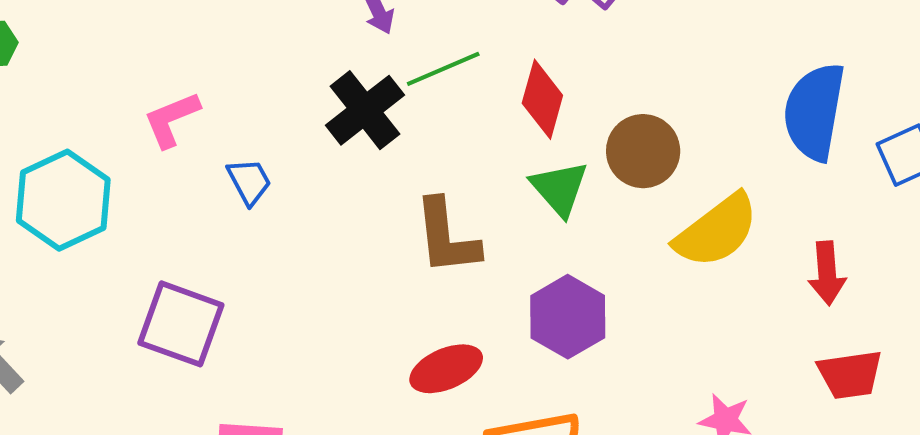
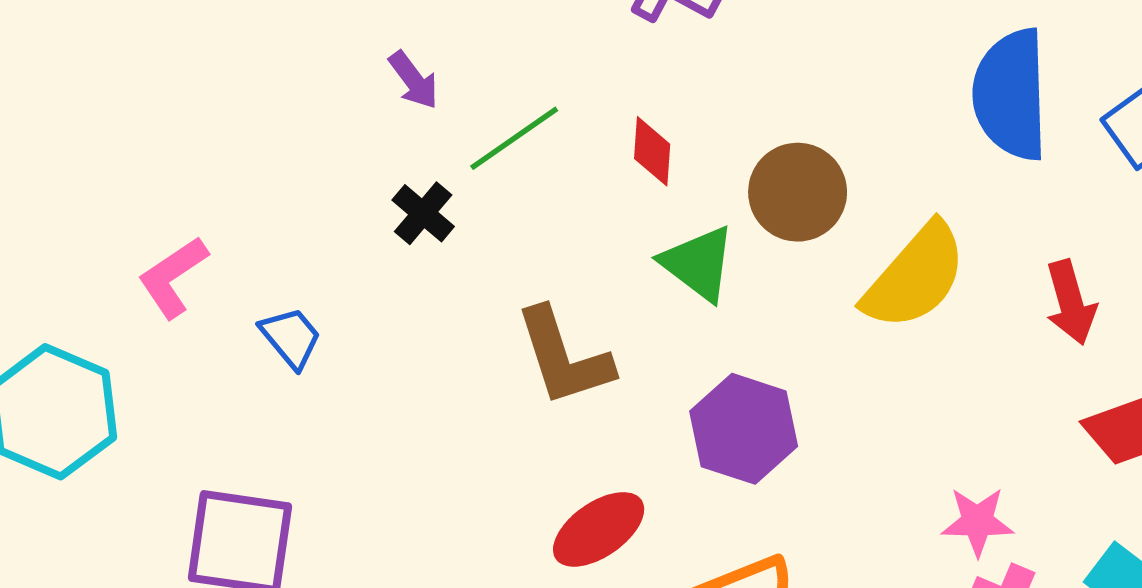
red diamond: (542, 99) -> (652, 151), size x0.7
black cross: (365, 110) -> (423, 213), size x0.6

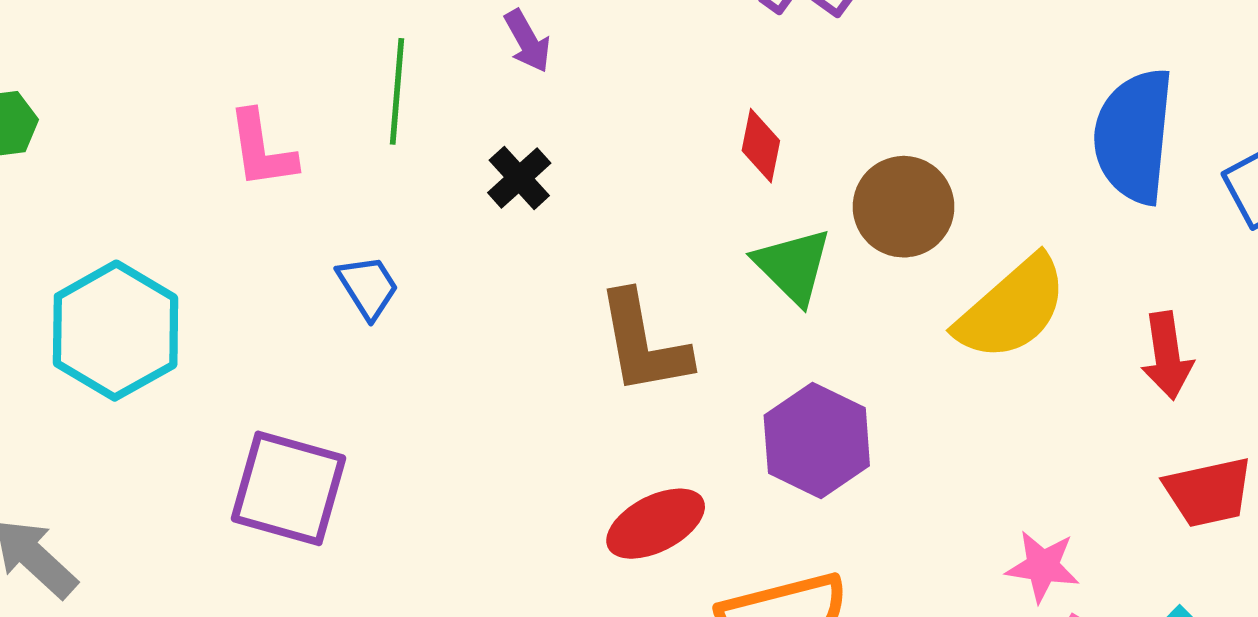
green line: (514, 138) -> (397, 91), moved, turned -58
pink L-shape: (173, 277) -> (262, 150), moved, turned -72

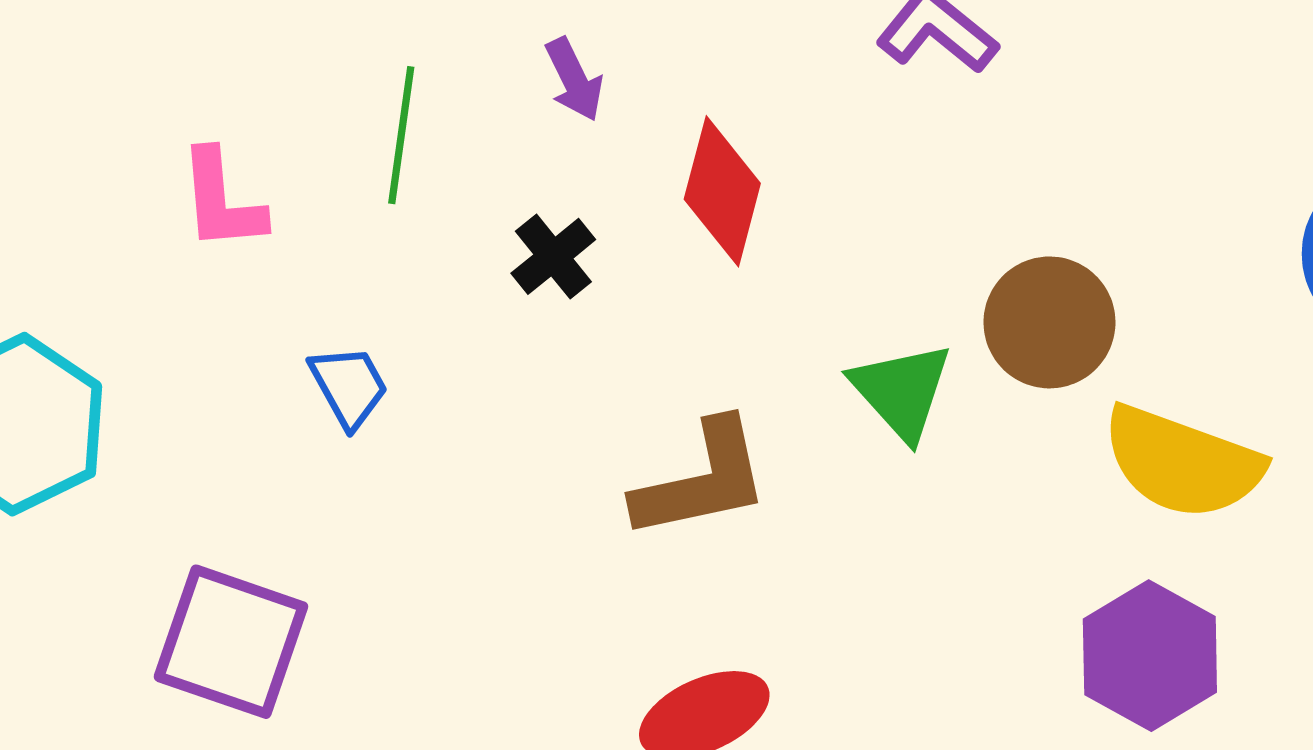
red diamond: (761, 146) -> (722, 191), moved, size x1.5
yellow semicircle: (1012, 308) -> (1182, 462), turned 58
brown L-shape: (643, 343) -> (702, 480), turned -95
purple hexagon: (817, 441) -> (1150, 656), moved

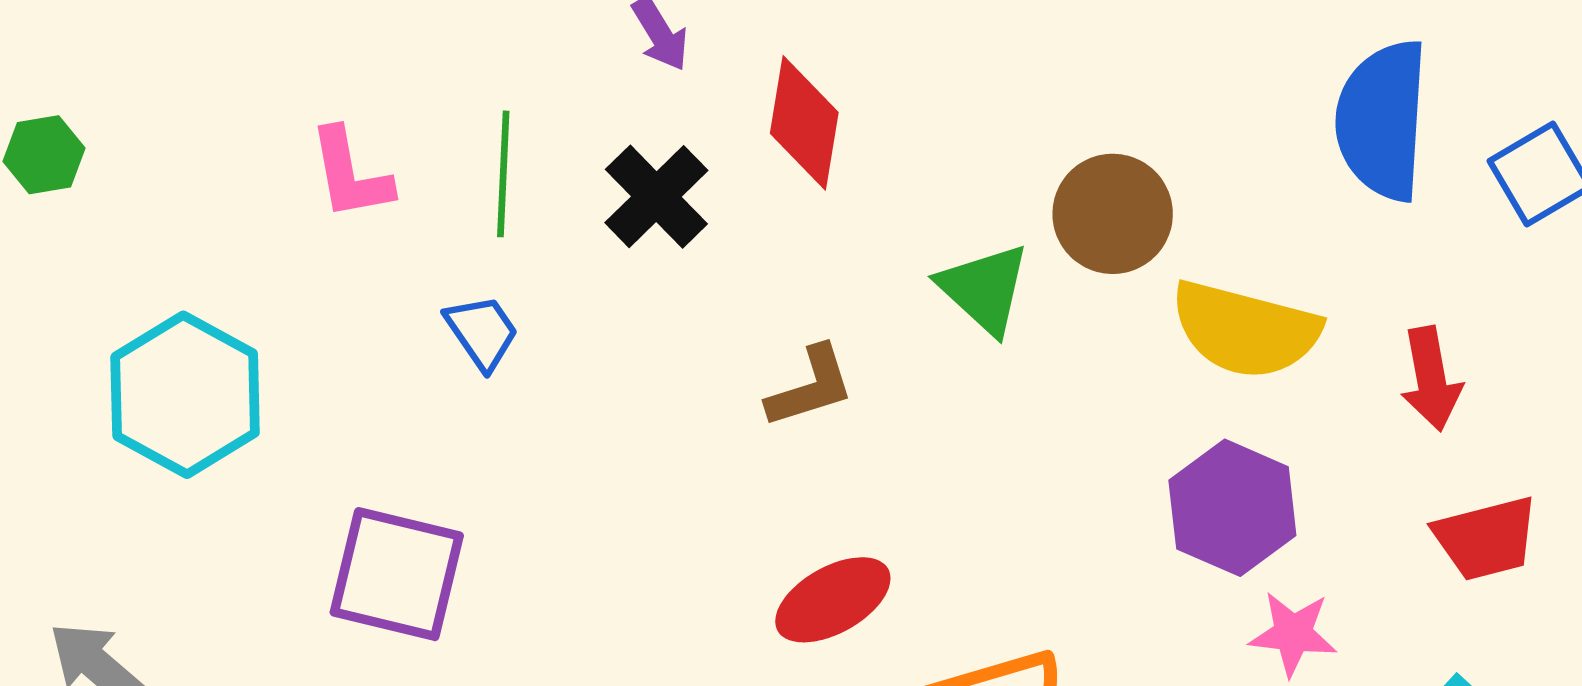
green line: (401, 135) -> (503, 174), moved
black cross: (553, 256) -> (656, 197), size x1.4
brown L-shape: (702, 480) -> (810, 387), size x0.7

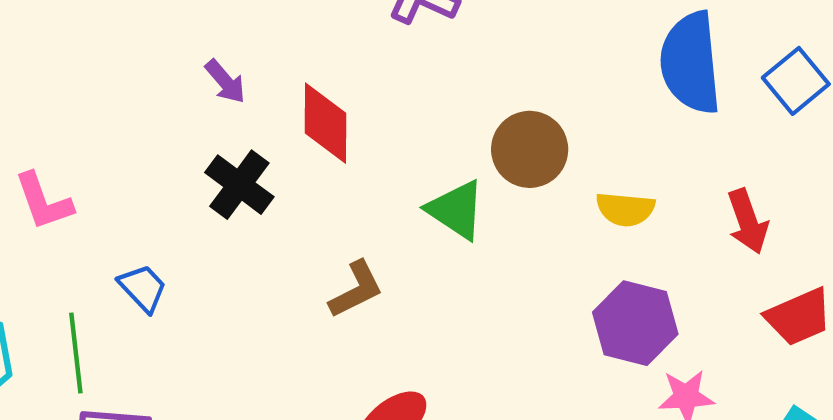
green line: (503, 174) -> (76, 353), moved
yellow semicircle: (1245, 330) -> (625, 209), size x0.6

